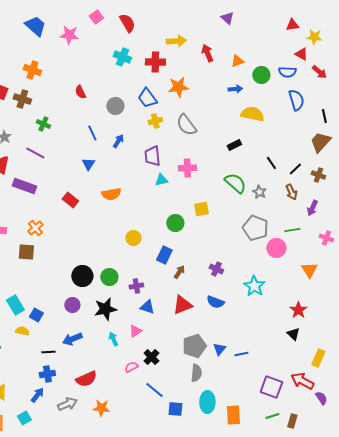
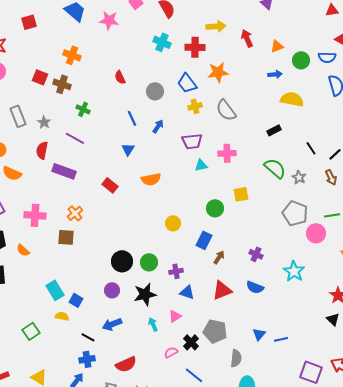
purple trapezoid: (152, 156) -> (192, 141), turned -90
gray pentagon: (194, 346) -> (215, 331), moved, turned 30
black line: (48, 352) -> (88, 337), turned 32

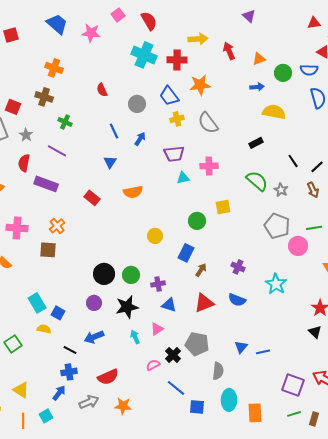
cyan cross: (162, 42) -> (144, 55), size x1.4
red square: (40, 77) -> (13, 107), moved

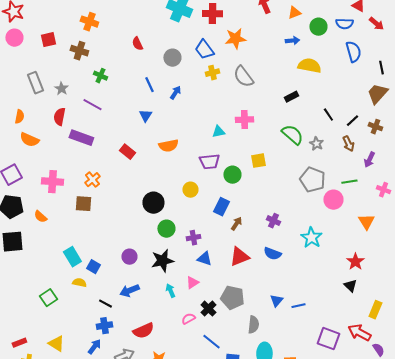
red square: (13, 107) -> (48, 40), moved, turned -35
purple trapezoid: (174, 154) -> (209, 162), moved
black circle: (104, 274) -> (153, 203), moved

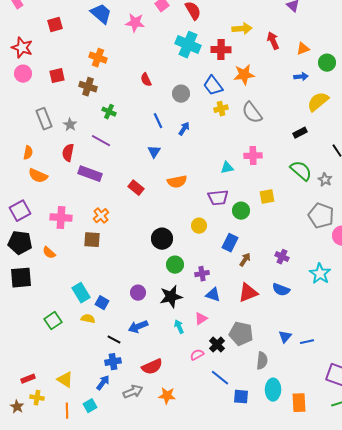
yellow semicircle: (309, 66) -> (318, 102), turned -50
green square: (48, 298) -> (53, 321), moved

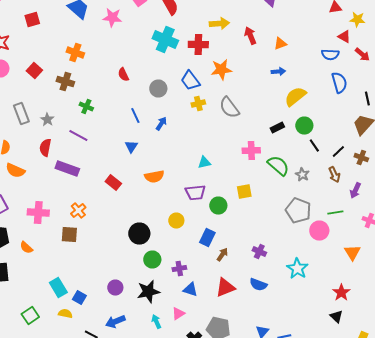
green circle: (327, 63) -> (304, 126), moved
red square: (57, 76) -> (34, 70), turned -35
pink cross: (253, 156) -> (251, 150), moved

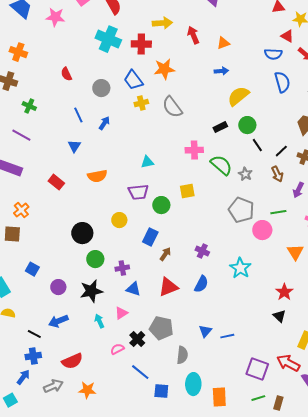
blue semicircle: (258, 284) -> (201, 284), turned -84
blue square: (79, 298) -> (32, 269), moved

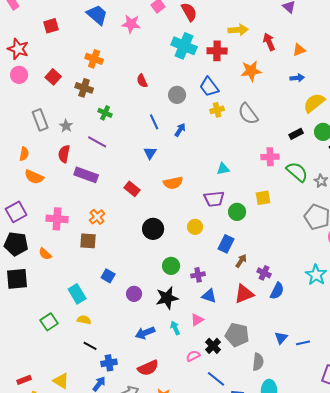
orange star: (164, 69) -> (251, 71), moved
black circle: (82, 233) -> (153, 229), moved
purple cross: (202, 251) -> (264, 273), moved
blue arrow: (58, 321) -> (145, 333), moved
black line: (34, 334) -> (90, 346), moved

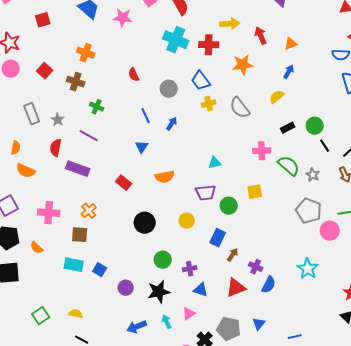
blue arrow: (297, 78) -> (289, 72), turned -56
yellow semicircle: (314, 103) -> (277, 97), moved, size x0.7
cyan rectangle: (77, 294) -> (74, 265), moved, turned -48
blue triangle: (281, 338) -> (259, 324), moved

